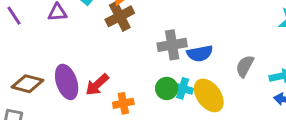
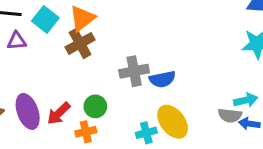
gray semicircle: (245, 66) -> (230, 115), moved, turned -110
green circle: (167, 88) -> (95, 106), moved
cyan cross: (183, 88) -> (146, 133), moved, turned -30

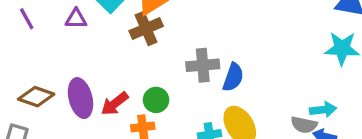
blue semicircle: (162, 79) -> (233, 77), turned -65

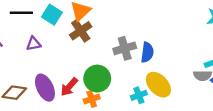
purple triangle: (76, 19) -> (34, 44), moved
green circle: (156, 100) -> (97, 79), size x1.5

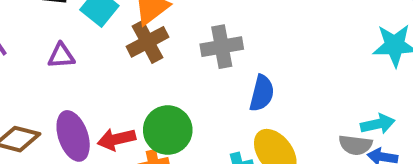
gray cross: (125, 48) -> (222, 47), moved
red arrow: (69, 87) -> (116, 139), turned 30

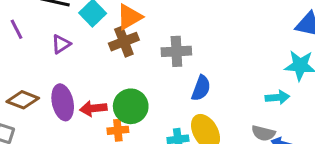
purple triangle: (61, 56) -> (61, 44), turned -36
cyan arrow: (378, 124) -> (277, 97), moved

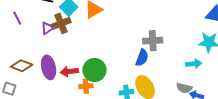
brown cross: (124, 42) -> (61, 23), moved
gray cross: (176, 51) -> (153, 41), moved

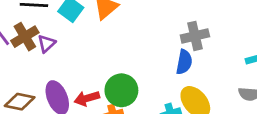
brown cross: (61, 23) -> (25, 37), moved

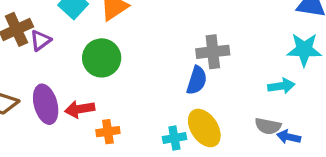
green circle: (121, 90) -> (102, 58), moved

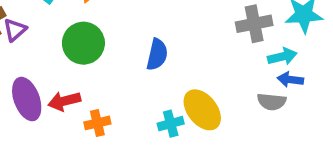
gray cross: (213, 52) -> (254, 24), moved
blue semicircle: (197, 80) -> (157, 54), moved
blue arrow: (289, 137) -> (290, 79), moved

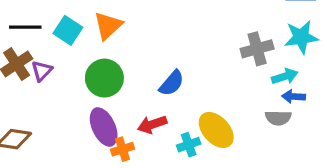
blue semicircle: (157, 54) -> (172, 83), turned 32
purple ellipse: (27, 99) -> (104, 127), moved
red arrow: (64, 101) -> (152, 125), moved

